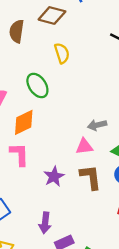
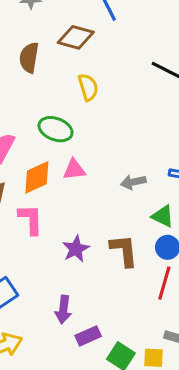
green ellipse: (37, 85) -> (56, 129), turned -35
pink triangle: (84, 146) -> (74, 170), moved

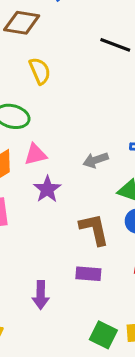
purple star: (76, 249) -> (47, 189), moved
purple rectangle: (88, 336) -> (88, 274), moved, turned 35

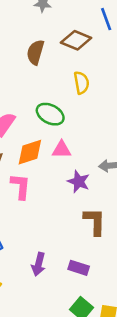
purple star: (47, 189) -> (79, 182), moved, turned -30
purple rectangle: (88, 274) -> (79, 268), moved

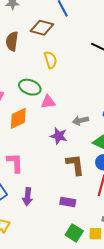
pink triangle: (62, 149) -> (48, 102), moved
pink L-shape: (21, 186) -> (15, 163), moved
purple arrow: (39, 264) -> (27, 197), moved

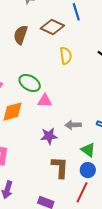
yellow semicircle: (50, 60) -> (66, 56), moved
purple star: (59, 136) -> (49, 136), turned -30

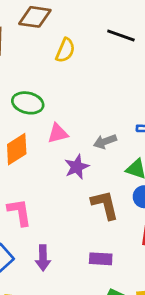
yellow semicircle: (66, 56) -> (65, 50), turned 48
pink triangle: (45, 101) -> (58, 133), moved

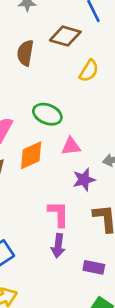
pink L-shape: (19, 212) -> (58, 214), moved
purple arrow: (43, 258) -> (58, 246), moved

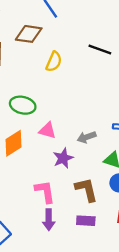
pink triangle: (71, 146) -> (48, 130), turned 30
purple rectangle: (94, 267) -> (86, 221), moved

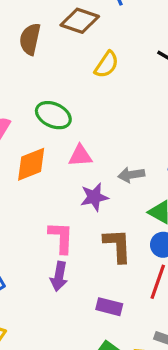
pink triangle: (48, 130) -> (80, 156), turned -30
purple rectangle: (86, 221) -> (109, 307), moved

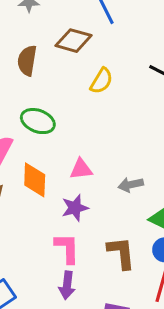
green ellipse: (53, 115) -> (38, 121), moved
orange diamond: (31, 164) -> (35, 180), turned -63
purple star: (94, 197) -> (75, 208), moved

